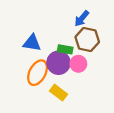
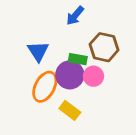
blue arrow: (82, 19) -> (75, 16), moved
blue triangle: (32, 43) -> (38, 51), turned 48

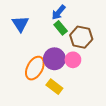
blue triangle: (38, 51) -> (20, 24), moved
green rectangle: (78, 59) -> (61, 28), moved, turned 40

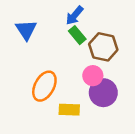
purple circle: (54, 59) -> (103, 93), moved
yellow rectangle: (54, 87) -> (69, 110), turned -35

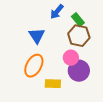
blue triangle: (26, 30) -> (37, 36), moved
green rectangle: (77, 35) -> (78, 20), moved

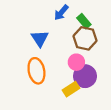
orange ellipse: (34, 66) -> (36, 71), turned -40
yellow rectangle: (53, 84) -> (71, 89), moved, turned -35

